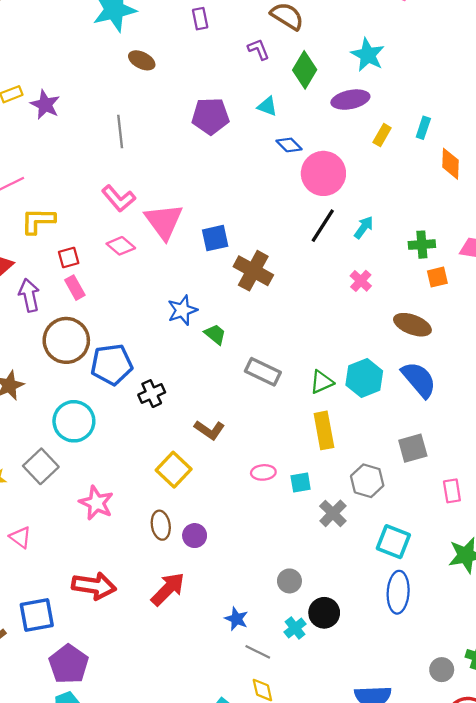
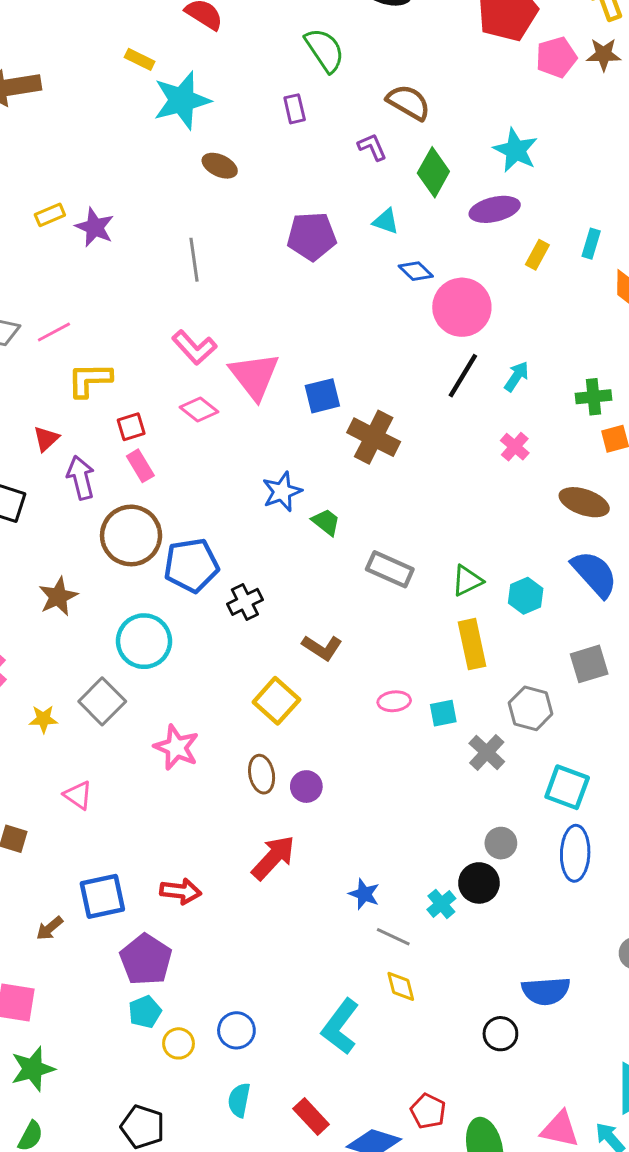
cyan hexagon: (364, 378) -> (526, 596), moved, size x0.7
gray circle: (289, 581) -> (501, 843), moved
red arrow: (94, 586) -> (181, 891), moved, size x0.7

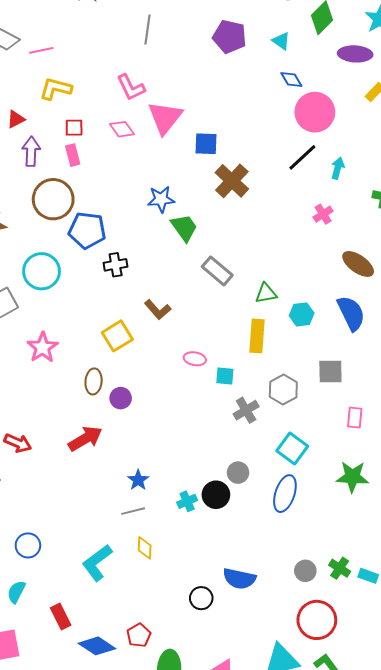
cyan arrow: (517, 376) -> (338, 168), turned -35
green trapezoid: (326, 522) -> (184, 228), size x1.4
gray line: (393, 937) -> (133, 511), moved, turned -55

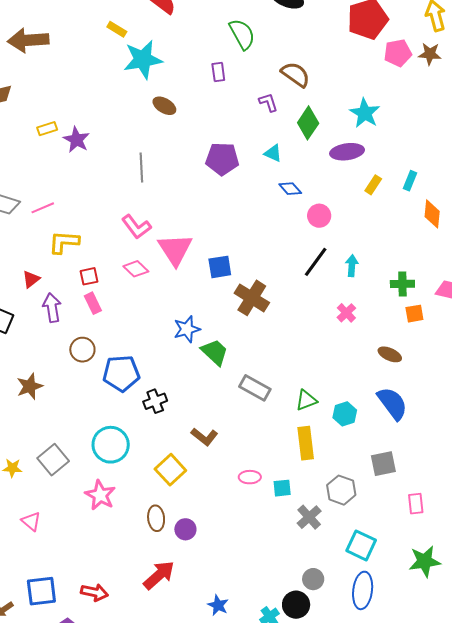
pink circle: (315, 112) -> (319, 216), size x0.6
brown circle: (53, 199) -> (82, 350), size x0.6
brown ellipse: (358, 264) -> (390, 354), size x0.7
cyan circle: (42, 271) -> (111, 445), moved

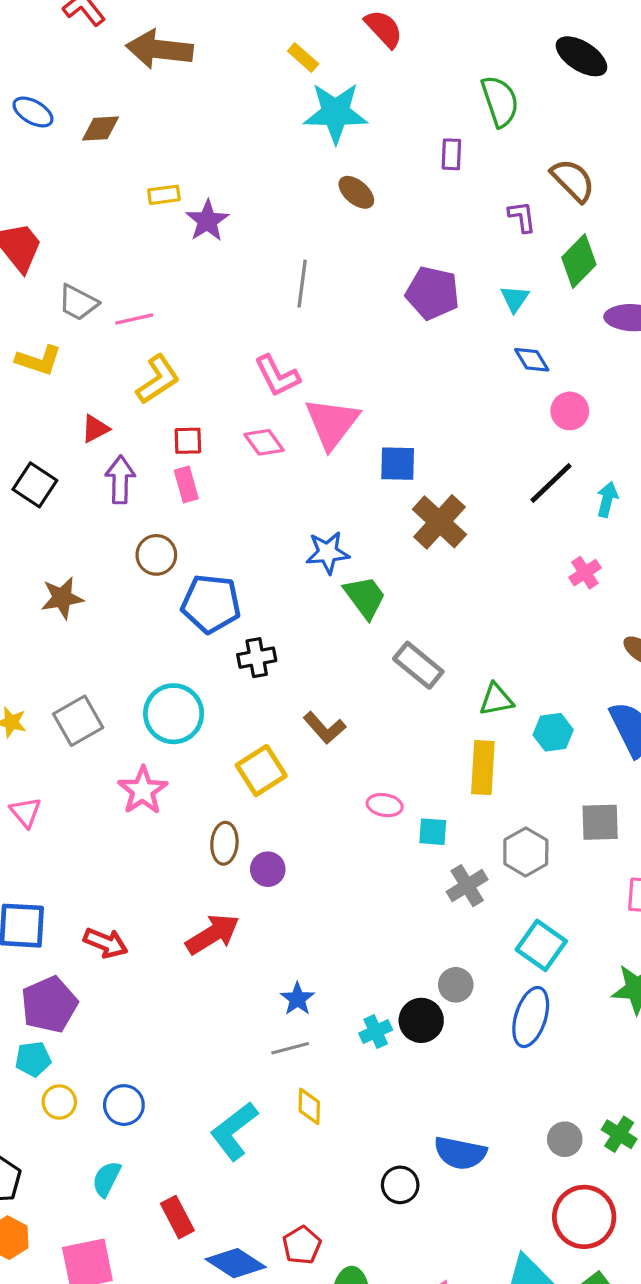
cyan triangle: (273, 153) -> (515, 299), turned 30
yellow L-shape: (64, 242) -> (158, 379), turned 132

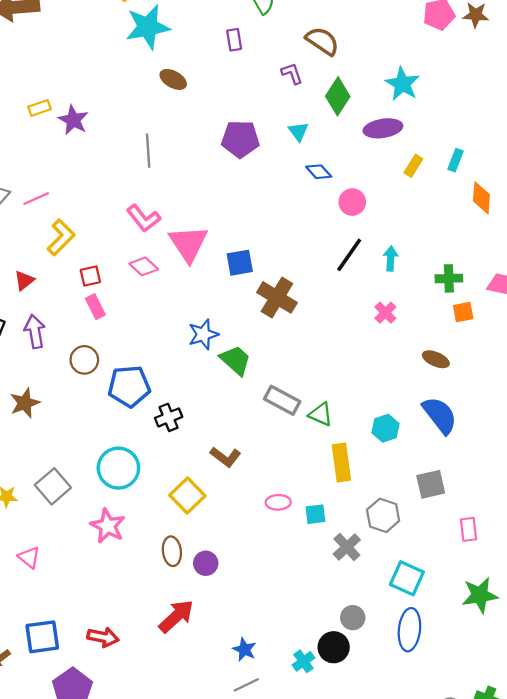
purple arrow: (120, 480) -> (35, 331), moved
green triangle: (496, 700) -> (321, 414), moved, turned 45

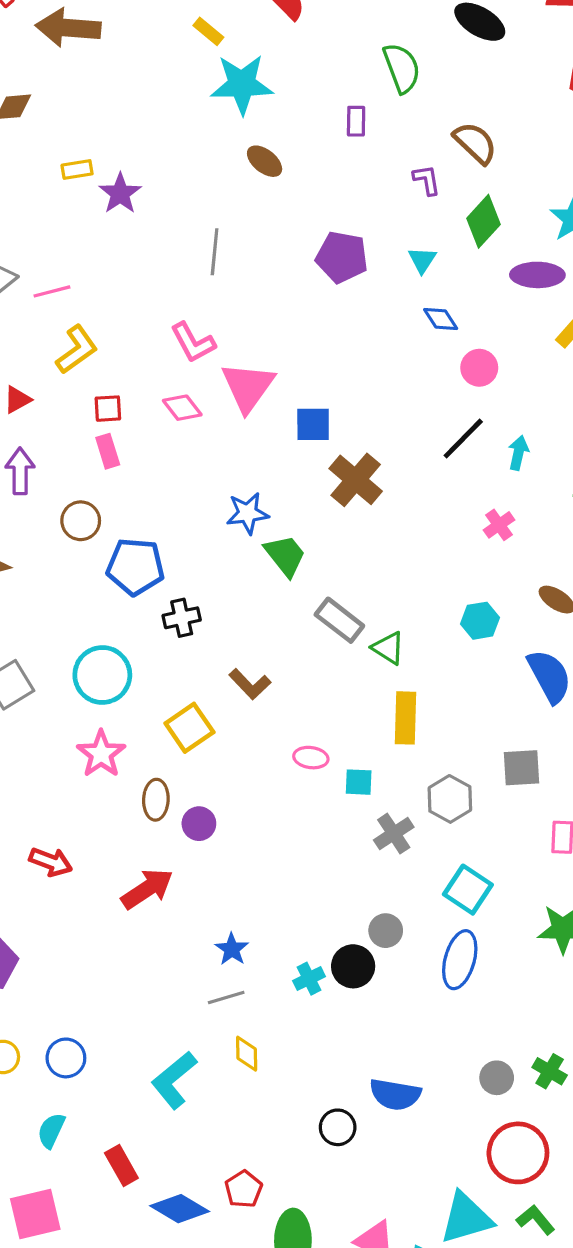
cyan hexagon: (385, 428) -> (480, 621), moved
pink star: (108, 526) -> (101, 754), moved
red arrow: (103, 637) -> (51, 862), moved

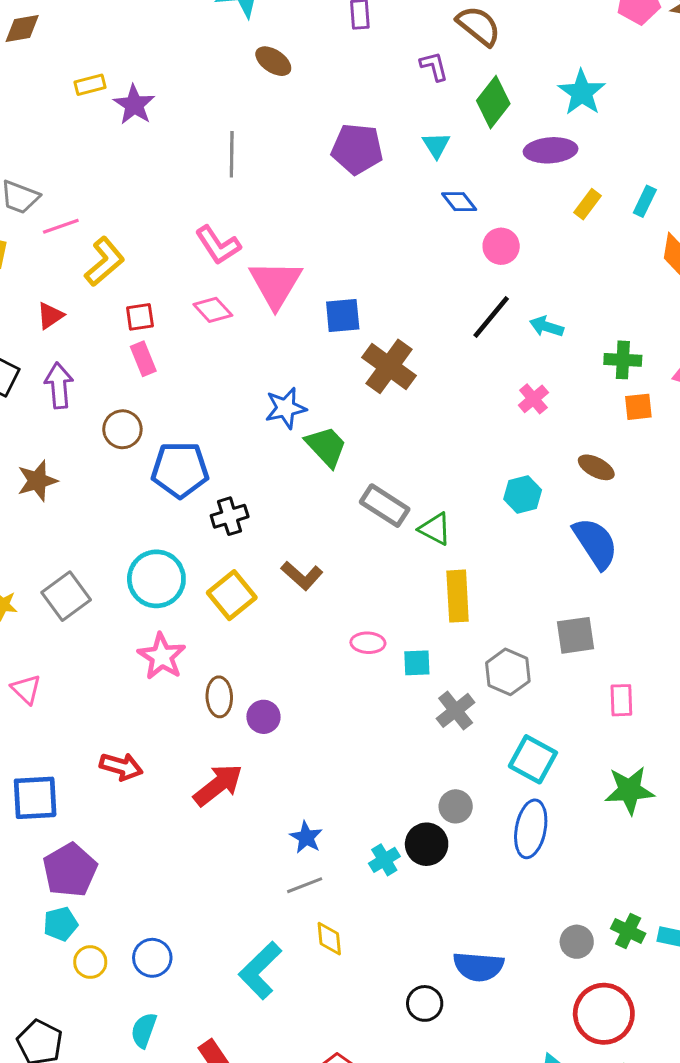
pink line: (52, 291) -> (61, 226), moved
cyan arrow: (518, 453) -> (547, 327), turned -80
yellow square: (189, 728) -> (232, 595), moved

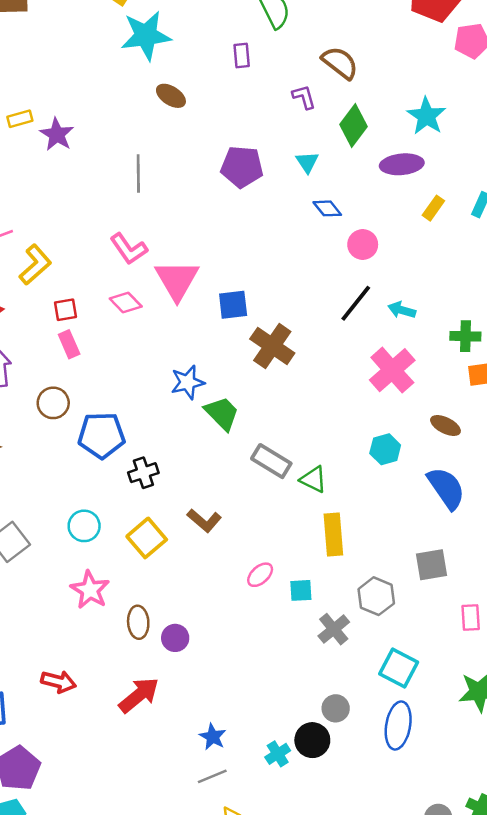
pink cross: (533, 399) -> (392, 370), size x1.8
cyan circle: (156, 579) -> (84, 526), size x0.7
pink ellipse: (368, 643) -> (260, 575), turned -44

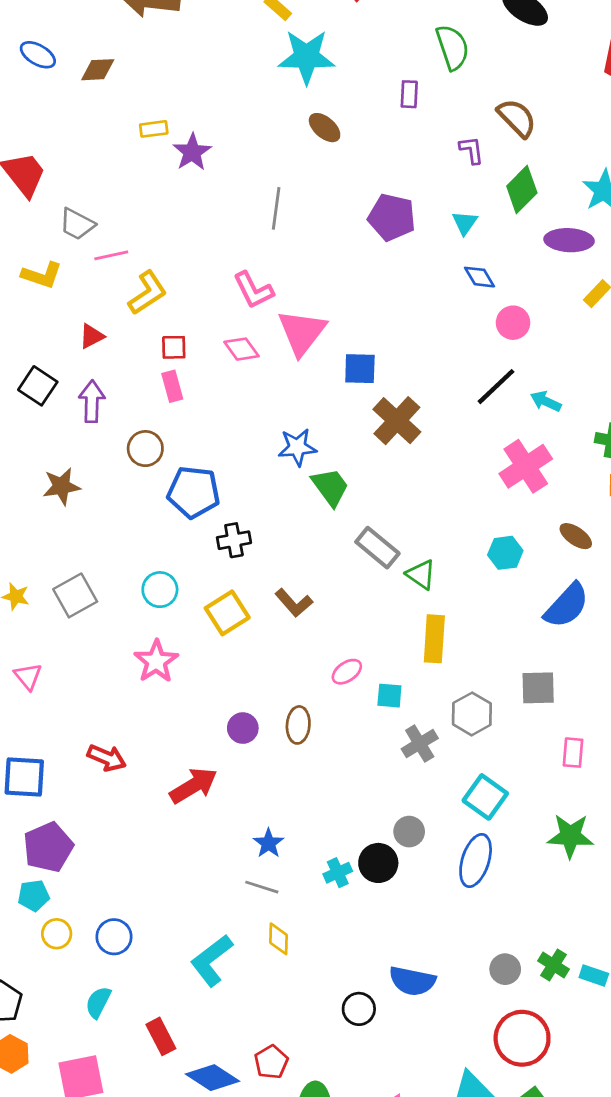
blue semicircle: (446, 488) -> (567, 606), turned 69
brown ellipse: (138, 622) -> (298, 725), moved
gray line: (212, 776) -> (262, 887), turned 32

